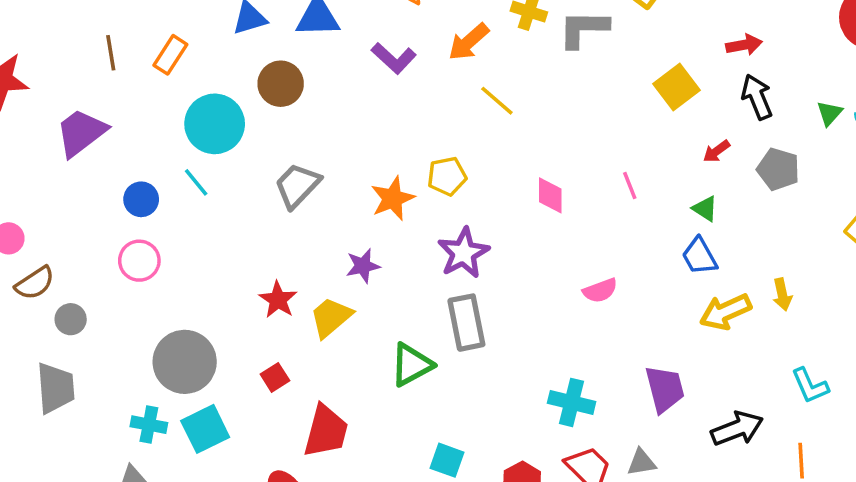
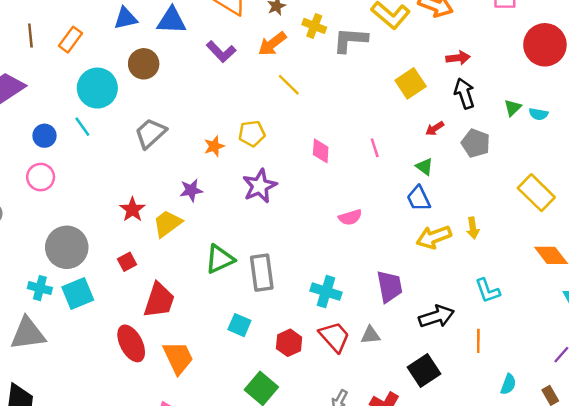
orange star: (393, 199) -> (214, 146), size x0.7
gray rectangle: (466, 323) -> (262, 273), moved

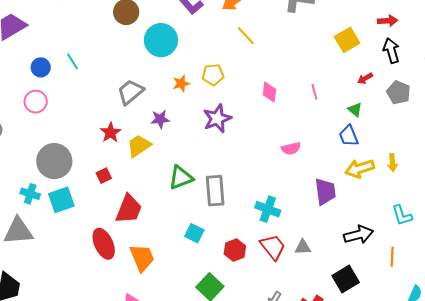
cyan circle: (97, 88) -> (161, 40), moved
gray trapezoid: (150, 133) -> (130, 92), moved
purple trapezoid: (389, 286) -> (325, 192), moved

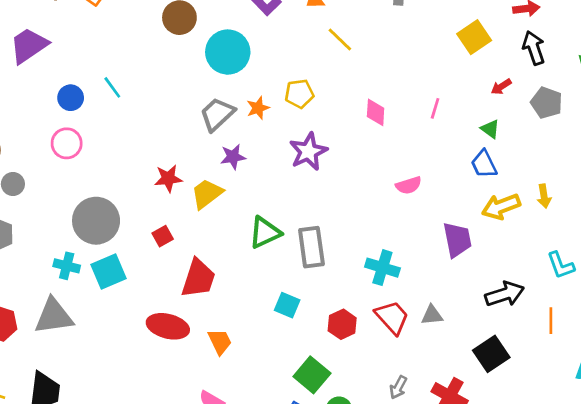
gray trapezoid: (130, 92) -> (217, 114), moved
pink line: (314, 92) -> (435, 108), turned 35
red star: (111, 132) -> (168, 178), turned 30
red ellipse: (104, 244) -> (168, 326), turned -48
orange trapezoid: (142, 258) -> (220, 342), size x0.7

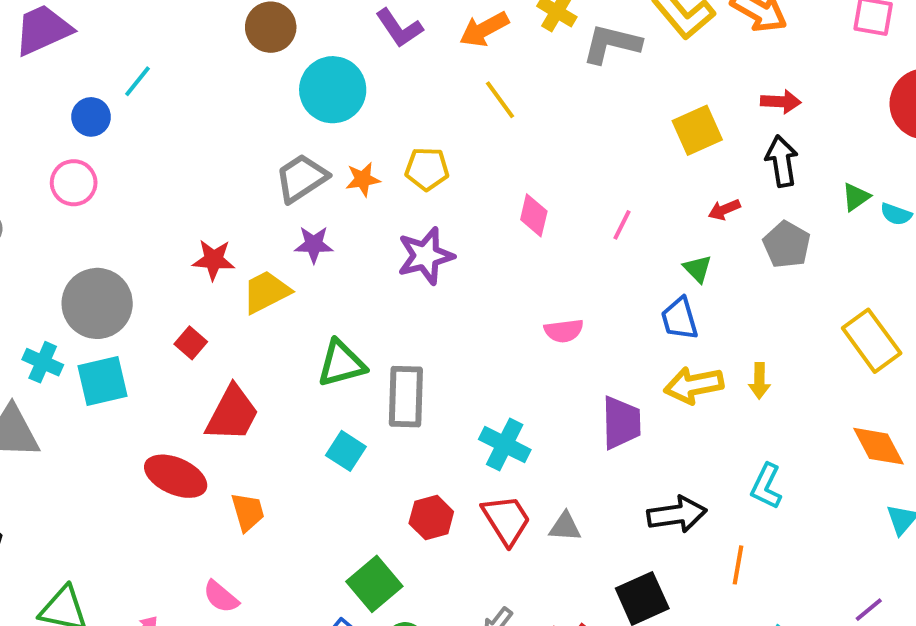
cyan line: (112, 87) -> (138, 81), moved, turned 65
red square: (163, 236) -> (191, 343), turned -30
cyan L-shape: (561, 265) -> (766, 486), turned 36
cyan square: (287, 305) -> (346, 451), moved

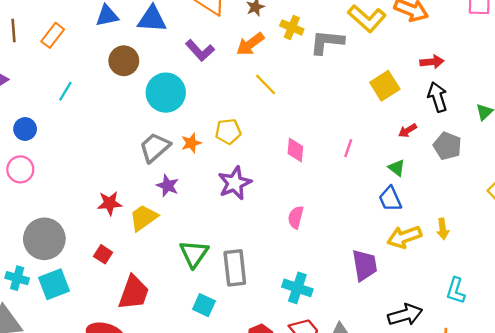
cyan line: (138, 81) -> (65, 91), moved
purple star: (314, 244) -> (168, 186), turned 30
pink semicircle: (564, 331) -> (296, 217), moved, turned 120
green triangle: (341, 363) -> (194, 254), turned -32

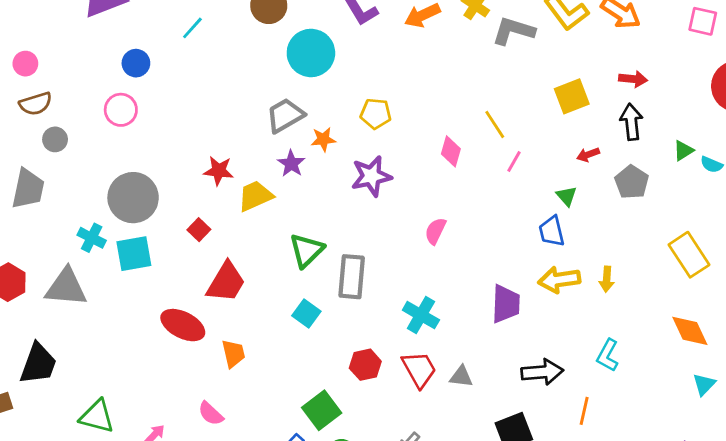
yellow line: (266, 84) -> (495, 124), moved
orange star: (191, 143) -> (323, 139), moved

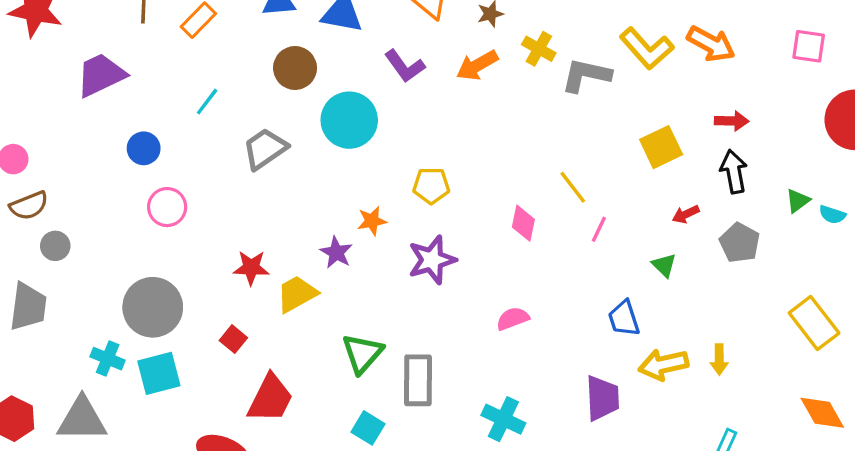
pink circle: (121, 110) -> (167, 207), moved
gray trapezoid: (285, 115) -> (265, 149), moved
pink semicircle: (435, 231) -> (513, 319), turned 48
blue trapezoid: (552, 231) -> (624, 318), moved

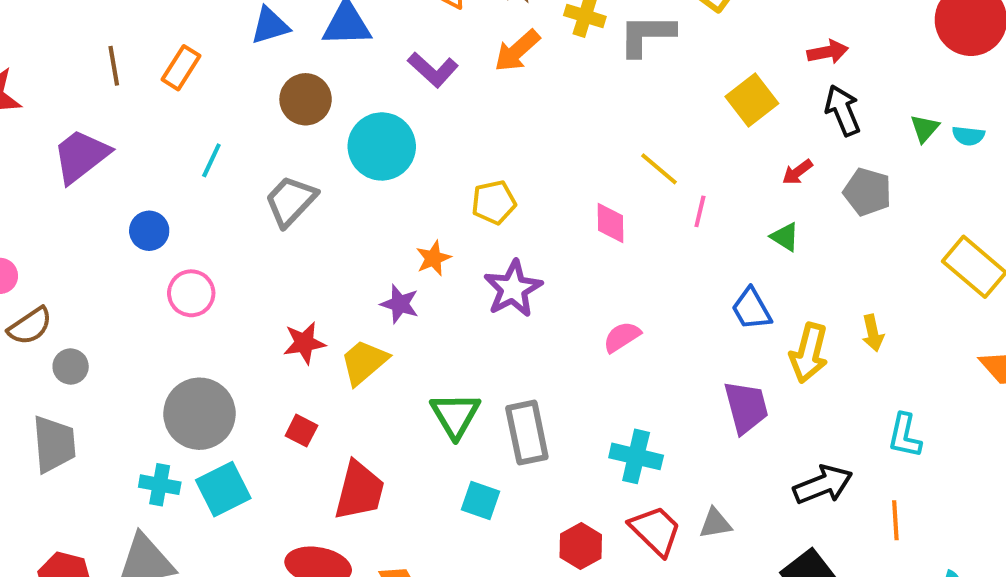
yellow arrow: (663, 365) -> (809, 353), turned -51

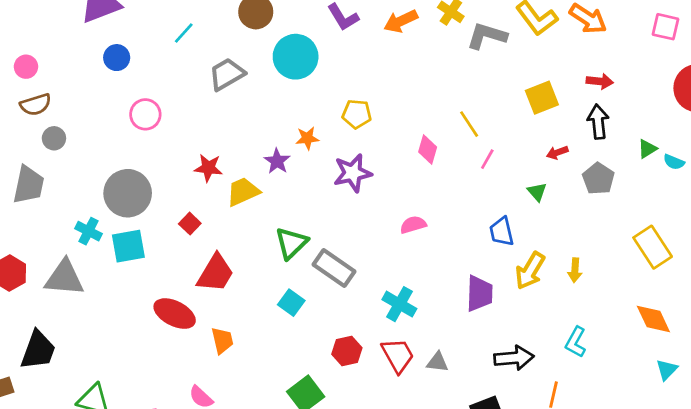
blue circle: (149, 231) -> (117, 58), moved
gray rectangle: (527, 433) -> (334, 268), turned -60

